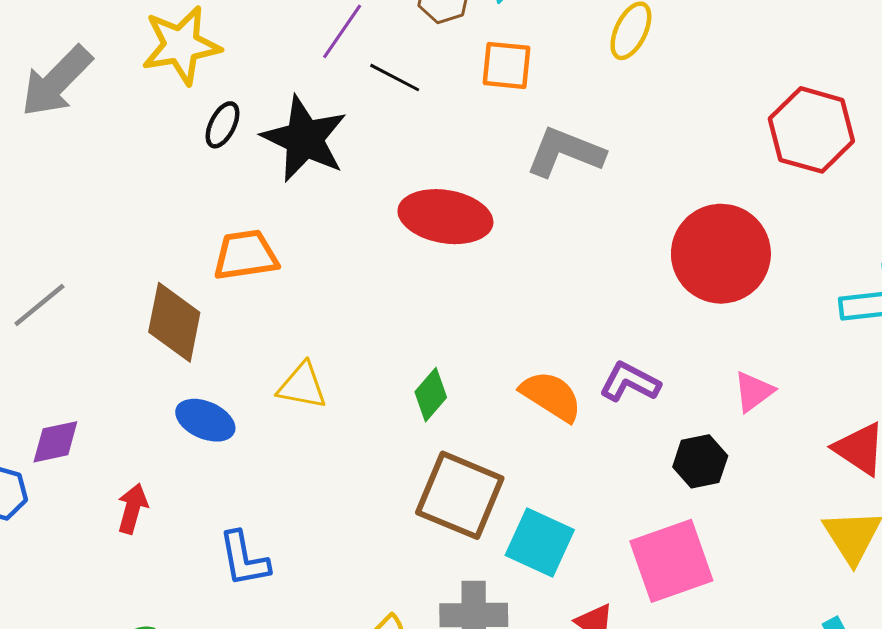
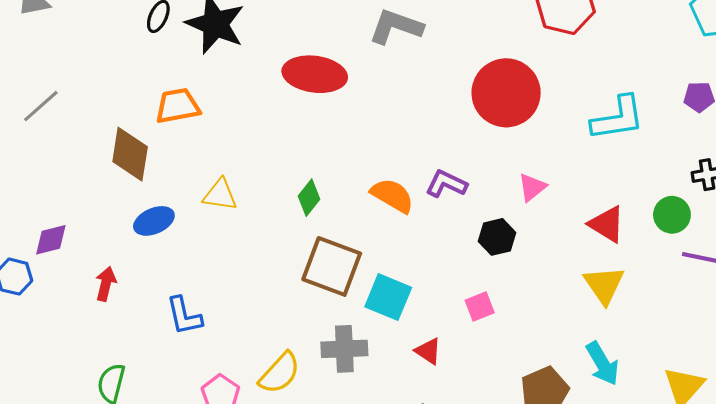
gray line: (39, 305) -> (41, 106), moved
blue ellipse: (205, 420) -> (154, 221), turned -45
pink square: (671, 561) -> (480, 306), size x0.5

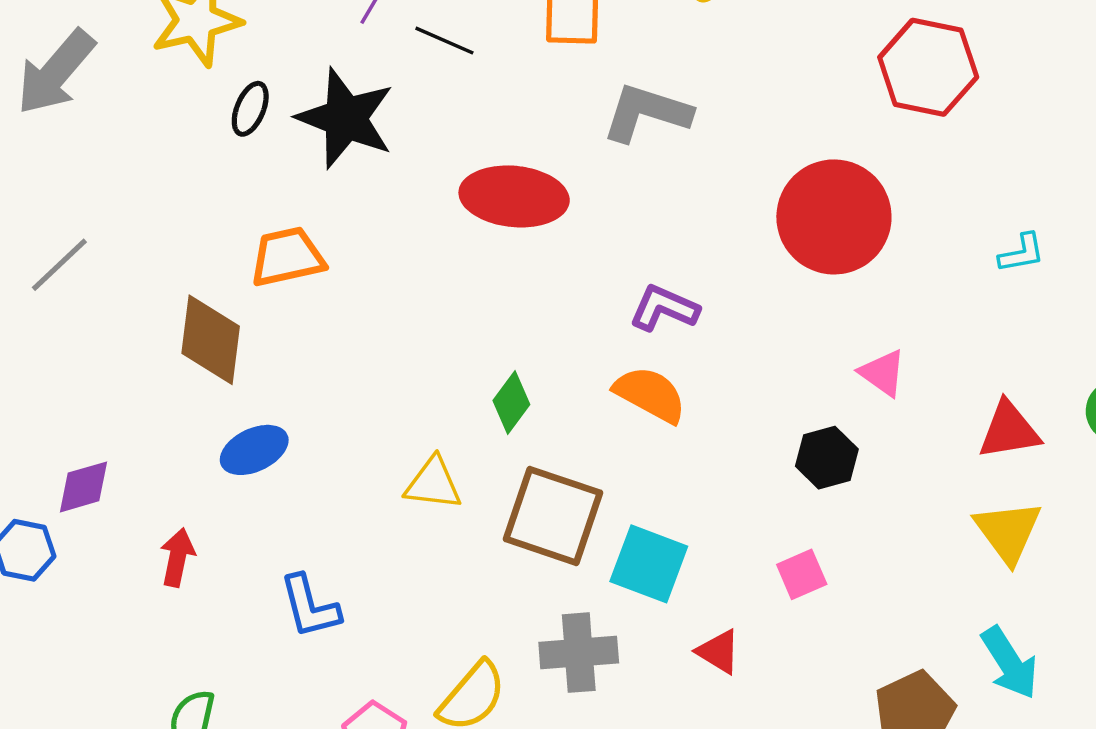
cyan L-shape: (618, 118) -> (1022, 253), size x0.5
purple L-shape: (446, 184) -> (664, 308), moved
pink triangle: (532, 187) -> (883, 373), turned -44
yellow triangle: (220, 195) -> (433, 484), moved
red triangle: (607, 224) -> (1009, 430), turned -39

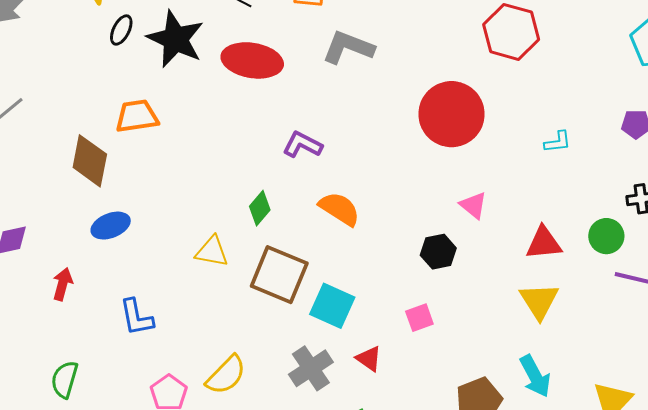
red ellipse: (514, 196) -> (252, 60), moved
purple L-shape: (664, 308) -> (302, 145), moved
gray cross: (579, 653) -> (311, 368), moved, turned -33

